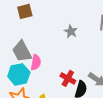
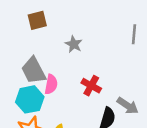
gray star: (71, 31) -> (74, 44), moved
red cross: (68, 78) -> (91, 86), moved

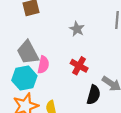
gray star: (74, 44) -> (77, 29), moved

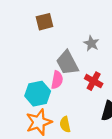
gray trapezoid: (28, 52) -> (67, 63), moved

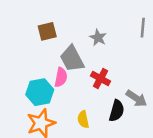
brown square: (45, 22) -> (47, 31), moved
yellow semicircle: (65, 124) -> (83, 119), moved

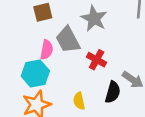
gray star: (98, 38) -> (94, 19), size x1.5
pink semicircle: (61, 77) -> (47, 50), moved

